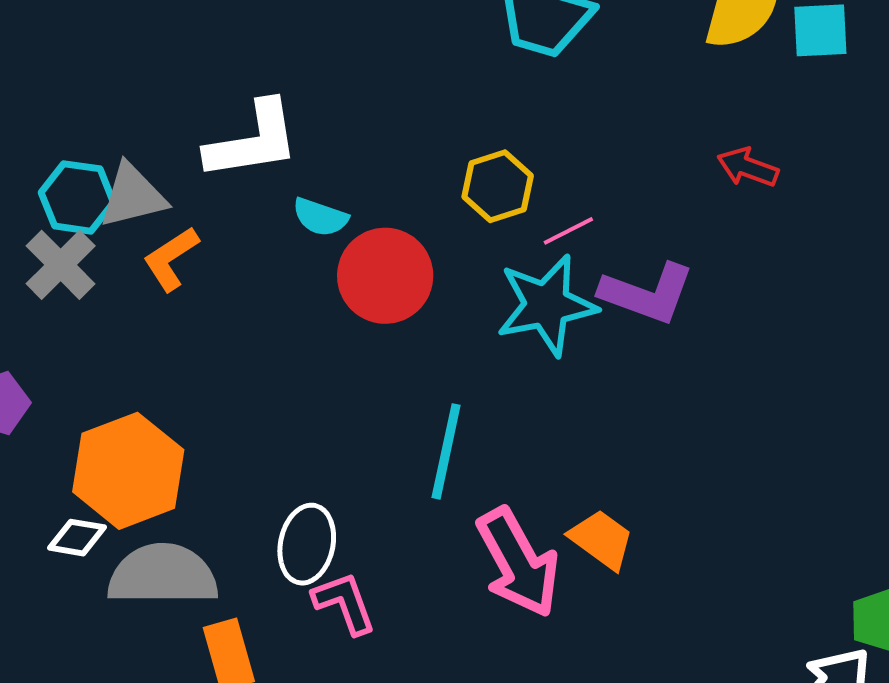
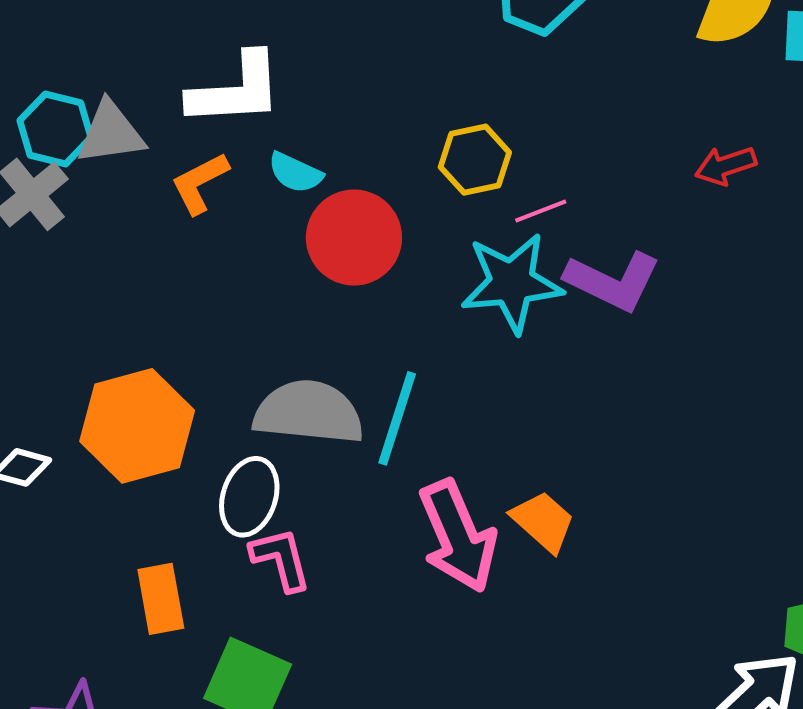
red arrow: (748, 167) -> (726, 166), turned -44
orange L-shape: (171, 259) -> (200, 183), moved
orange hexagon: (128, 471) -> (137, 426), moved
gray semicircle: (163, 575) -> (309, 412), moved

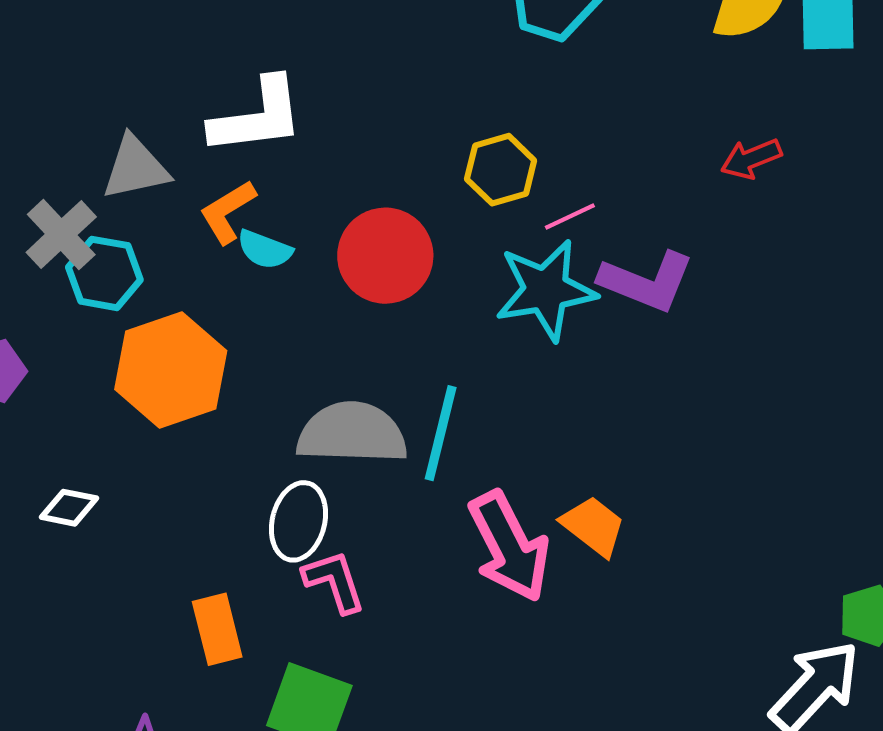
cyan hexagon: (55, 129) -> (104, 273), moved
cyan semicircle: (295, 173) -> (265, 249), moved
orange hexagon: (137, 426) -> (171, 370), moved

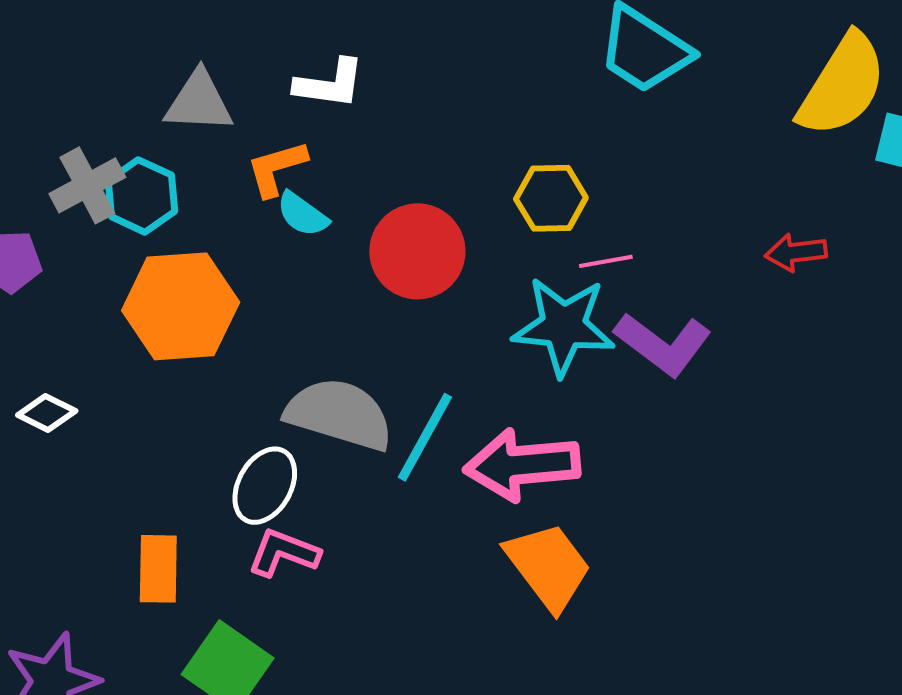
white L-shape: (257, 116) -> (330, 84), size x0.7
gray cross: (61, 235) -> (87, 185), moved
orange trapezoid: (593, 526) -> (548, 566), size x1.4
pink arrow: (509, 547) -> (522, 465), moved, turned 97
pink L-shape: (334, 581) -> (284, 553), turned -66

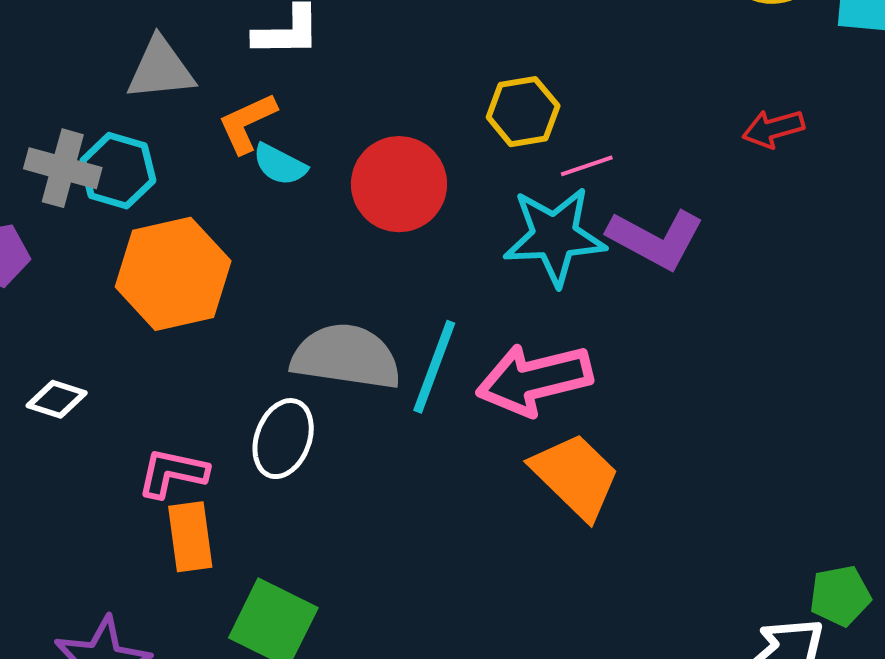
gray cross: (87, 185) -> (63, 168), turned -38
pink L-shape: (284, 553) -> (172, 473), moved

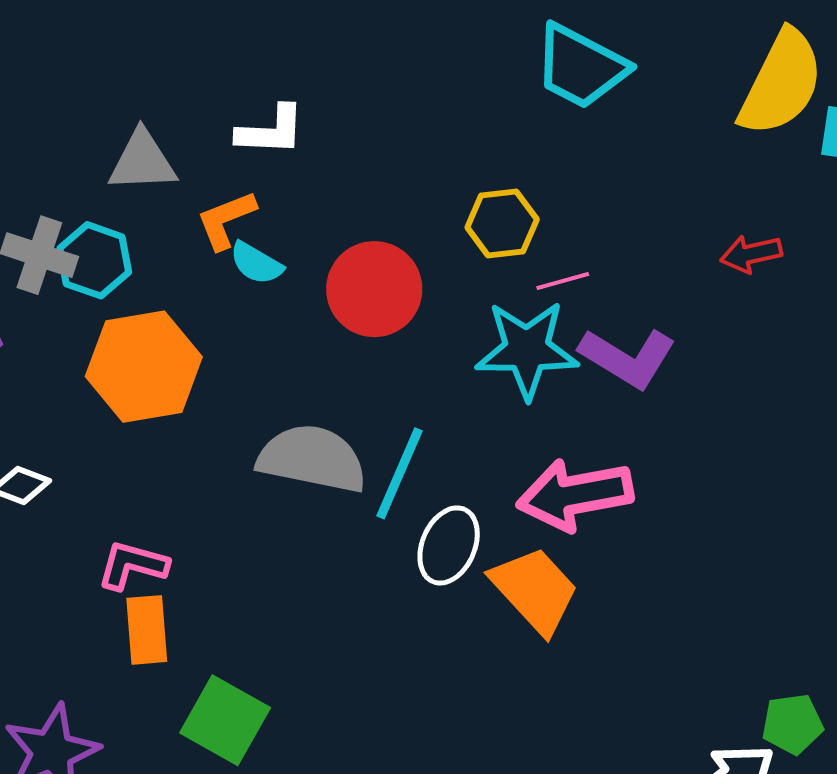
pink arrow: (534, 379) -> (575, 495), moved
white ellipse: (283, 439) -> (449, 545), moved

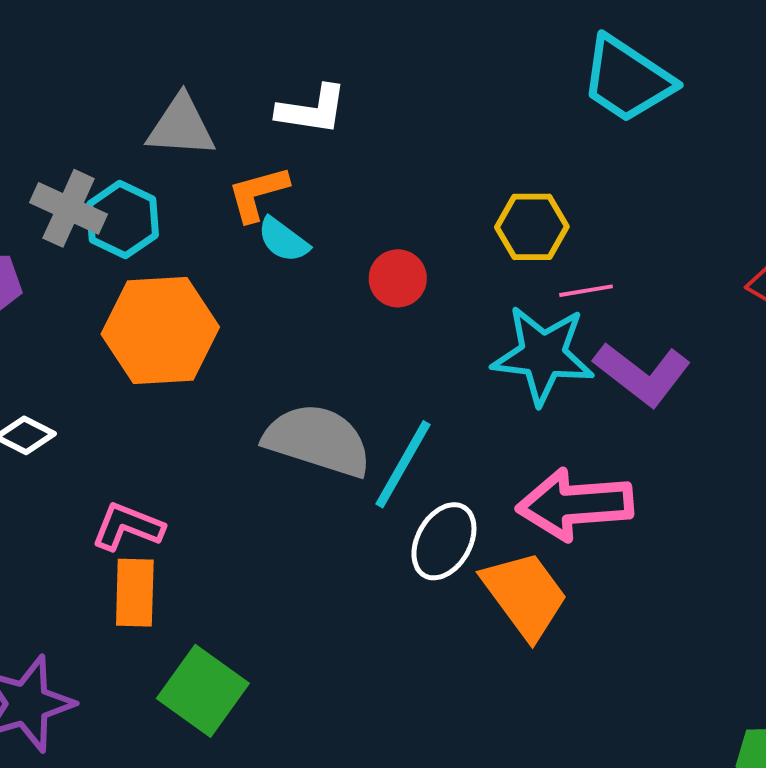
red circle: (374, 289) -> (398, 278), size x0.6

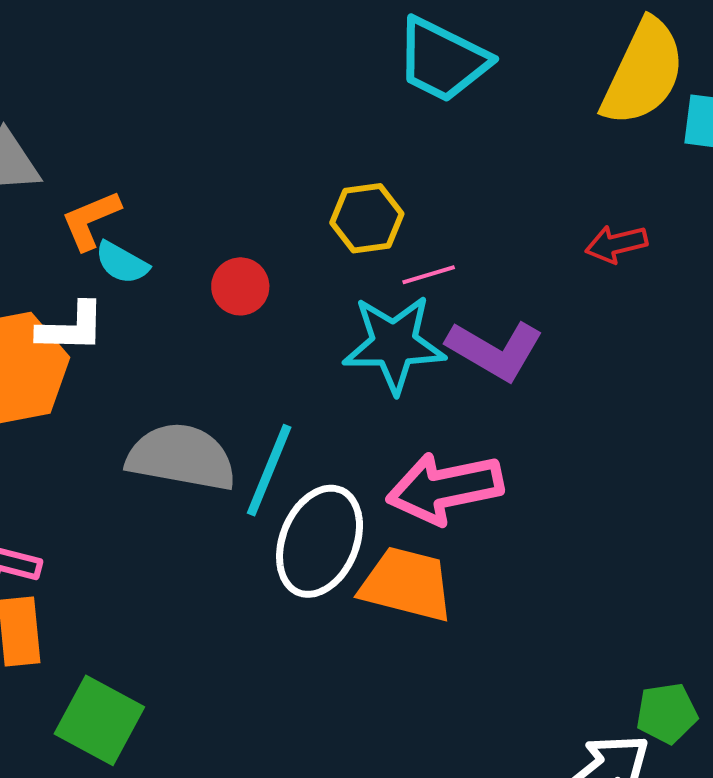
white L-shape: (312, 110) -> (71, 328), moved
white ellipse: (444, 541) -> (320, 541), size x1.4
orange trapezoid: (525, 595) -> (407, 584), turned -32

